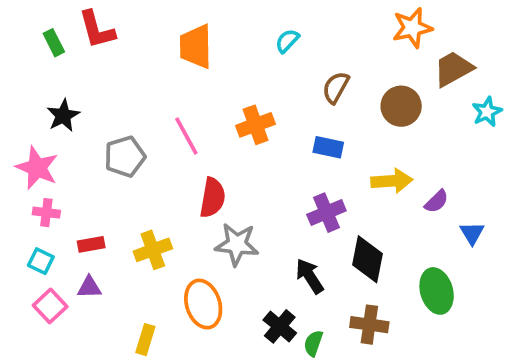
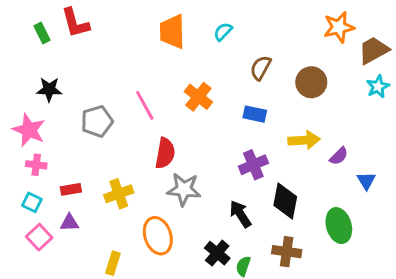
orange star: (412, 28) -> (339, 27), moved
orange trapezoid: (196, 46) -> (172, 32), moved
brown trapezoid: (453, 69) -> (374, 50), moved
black star: (63, 115) -> (49, 89), turned 30
orange cross: (255, 125) -> (198, 97), turned -32

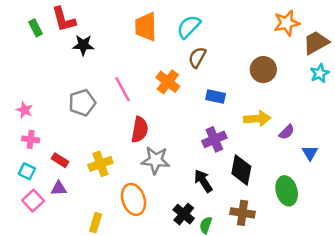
cyan semicircle: (223, 32) -> (189, 27), size x1.5
brown semicircle: (261, 68) -> (197, 57), moved
black star: (49, 89) -> (83, 45), moved
pink star: (29, 130) -> (24, 110), size x0.6
red rectangle: (71, 189) -> (60, 160), turned 42

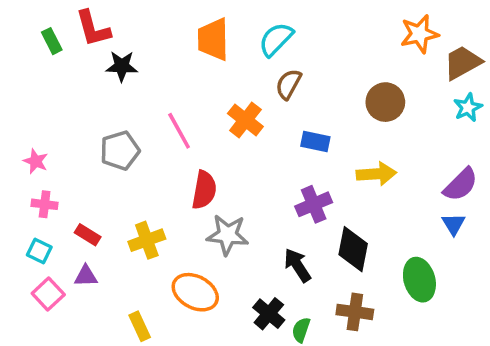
purple semicircle: (287, 132) -> (461, 185), moved, size x1.5
orange ellipse: (134, 199) -> (195, 292), turned -44
yellow rectangle: (96, 223) -> (140, 326), turned -42

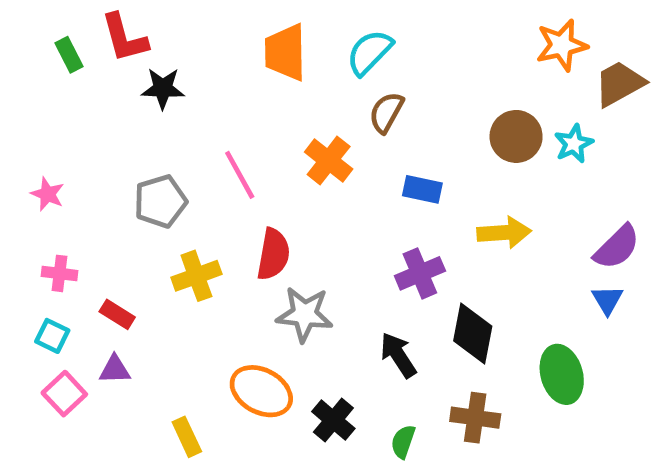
cyan star: (468, 107) -> (574, 144), moved
pink star: (36, 161) -> (47, 194), moved
yellow cross: (147, 240) -> (196, 276), moved
black cross: (269, 314) -> (333, 420), moved

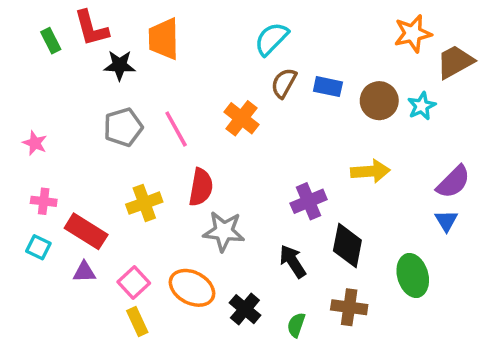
orange trapezoid: (285, 52) -> (164, 39), moved
blue rectangle: (422, 189) -> (328, 87), moved
gray pentagon: (160, 201) -> (123, 127), moved
red rectangle: (117, 314) -> (86, 231), size x1.6
pink square: (64, 394) -> (134, 283), moved

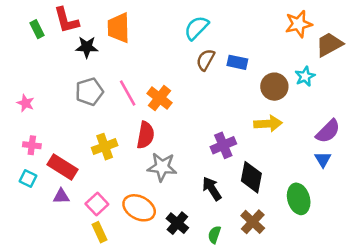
brown circle: (379, 101) -> (274, 87), moved
orange cross: (241, 118) -> (160, 98), moved
brown cross: (349, 307) -> (253, 222), turned 35

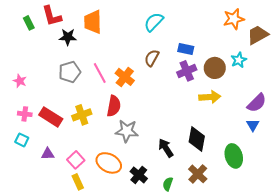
brown semicircle: (205, 60) -> (152, 58), moved
purple cross: (223, 145) -> (187, 71), moved
red rectangle: (62, 167) -> (51, 117), moved

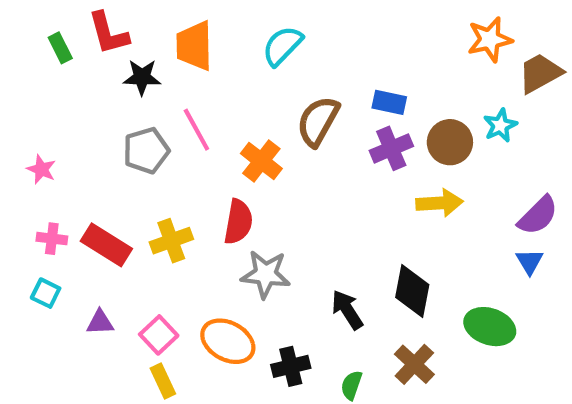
cyan semicircle: (154, 22) -> (282, 46), moved
brown semicircle: (152, 58) -> (318, 121), size x1.4
pink line: (100, 73) -> (196, 130), moved
green ellipse: (234, 156) -> (490, 327), turned -55
black cross: (139, 175) -> (291, 366), turned 36

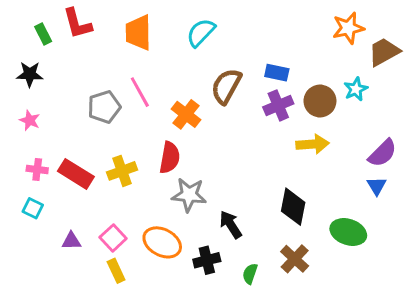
black star: (142, 77) -> (30, 74), moved
black arrow: (347, 310) -> (231, 225), moved
purple triangle: (100, 322) -> (71, 241), moved

